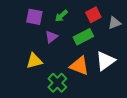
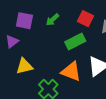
red square: (93, 15) -> (86, 19), turned -35
purple triangle: (51, 37) -> (12, 41), moved

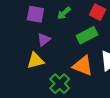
purple triangle: (12, 41) -> (44, 39), moved

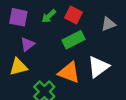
red square: (98, 12) -> (74, 15), moved

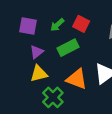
green rectangle: (74, 40) -> (68, 48), moved
yellow triangle: (18, 67) -> (39, 74), moved

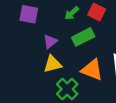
purple square: (28, 26) -> (29, 14), moved

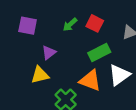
green rectangle: (83, 37) -> (99, 53), moved
yellow triangle: (53, 64) -> (40, 75), moved

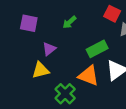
red square: (95, 23) -> (112, 14), moved

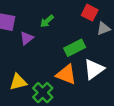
purple triangle: (49, 49) -> (27, 38), moved
yellow triangle: (41, 70) -> (18, 82), moved

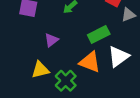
purple triangle: (27, 38) -> (51, 40), moved

